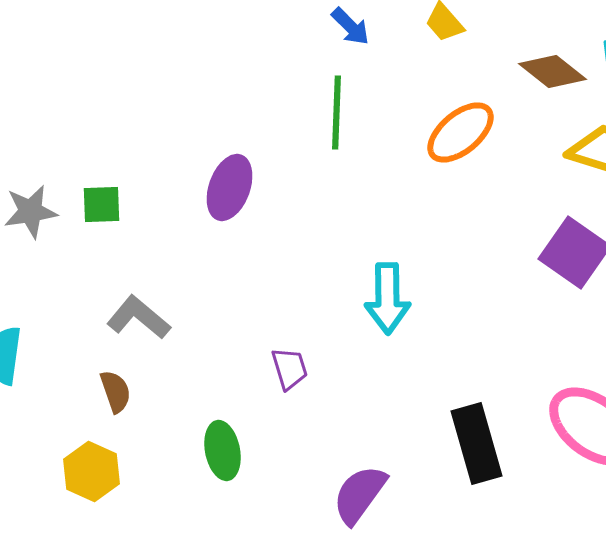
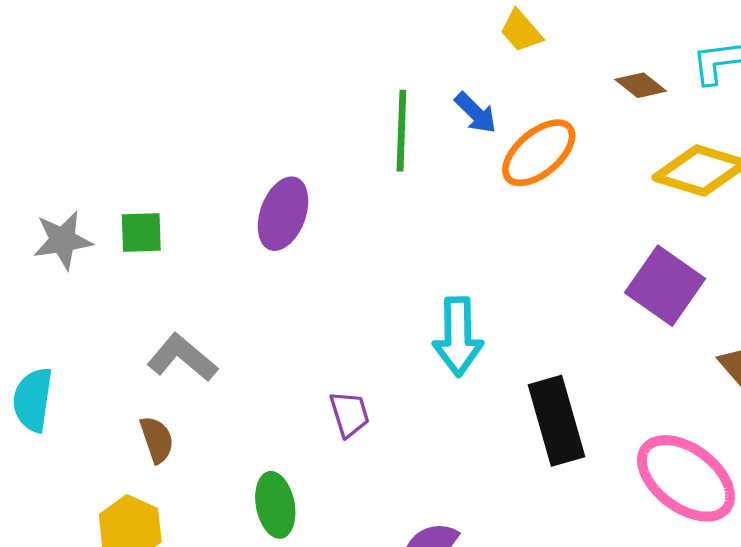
blue arrow: (350, 26) -> (476, 113), moved
brown diamond: (552, 71) -> (641, 85), size x0.7
black rectangle: (476, 443) -> (556, 421), moved

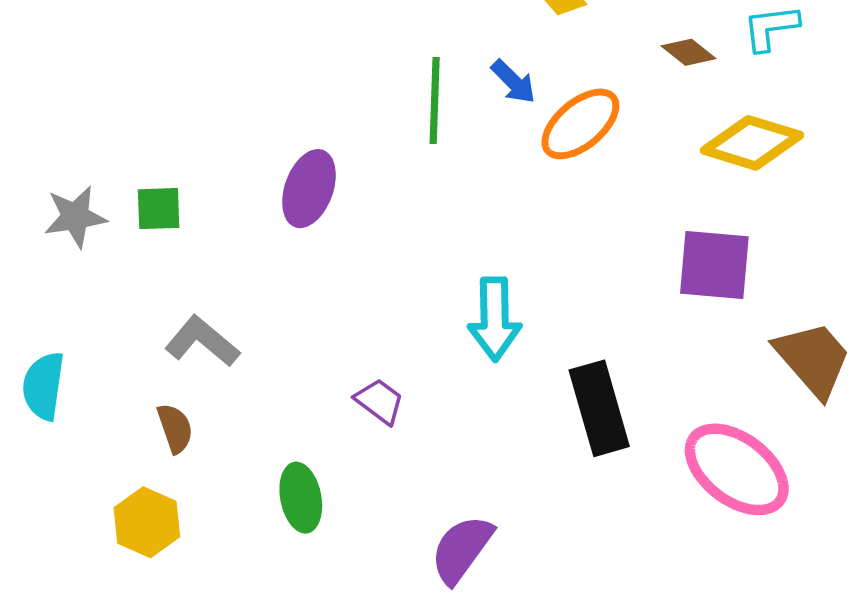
purple square: (665, 286) -> (714, 265), turned -30
purple trapezoid: (349, 414) -> (379, 401), turned -36

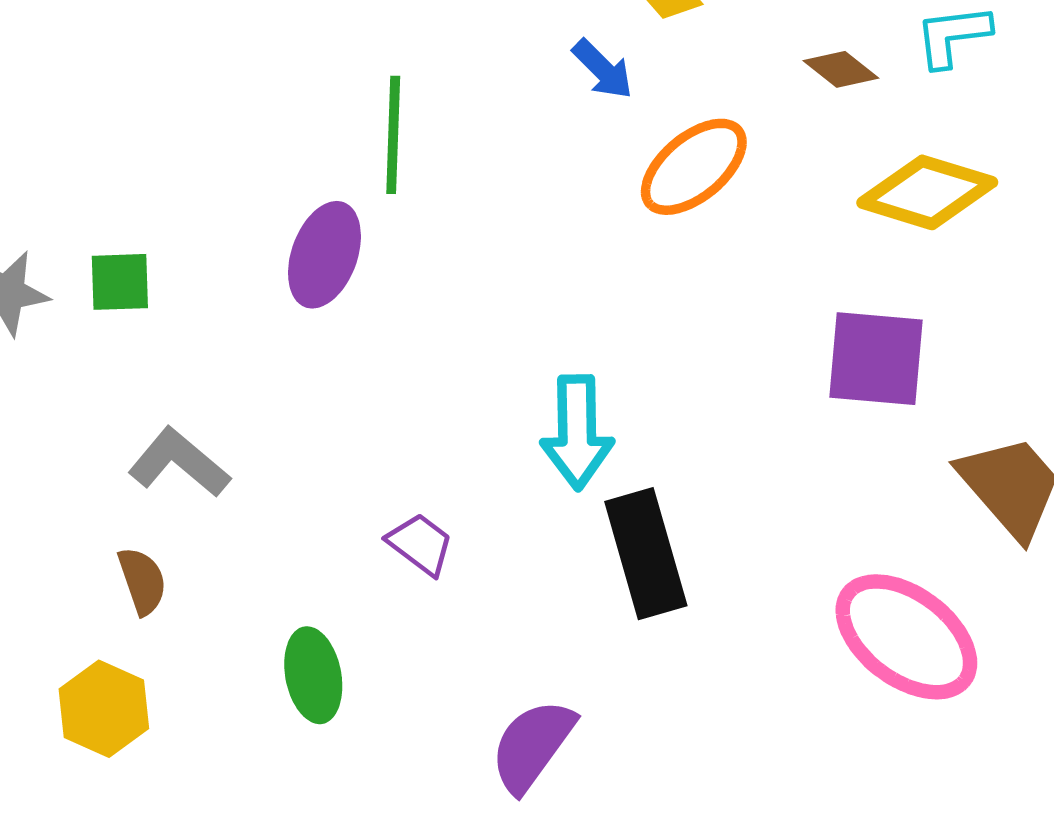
blue arrow: (513, 82) -> (603, 69), moved
green line: (435, 100) -> (393, 135), moved
black rectangle: (599, 408) -> (646, 554), moved

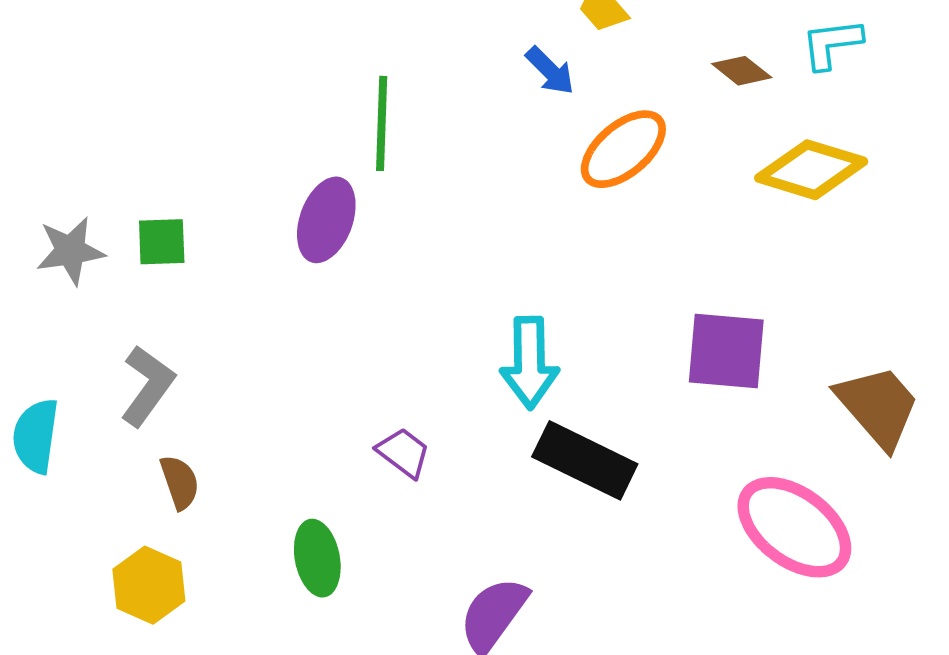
purple square: (876, 359) -> (726, 351), moved
gray L-shape: (179, 463) -> (148, 386), moved, turned 86
black rectangle: (646, 554) -> (585, 460), turned -48

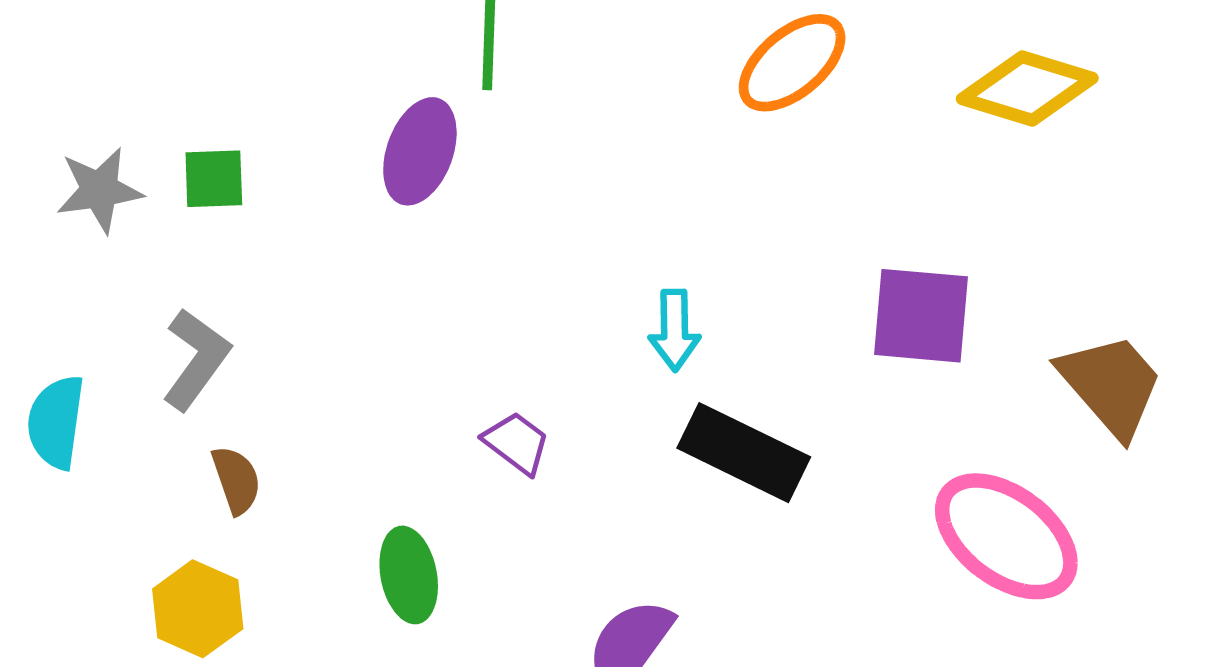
cyan arrow: (529, 363) -> (674, 330), size x0.7

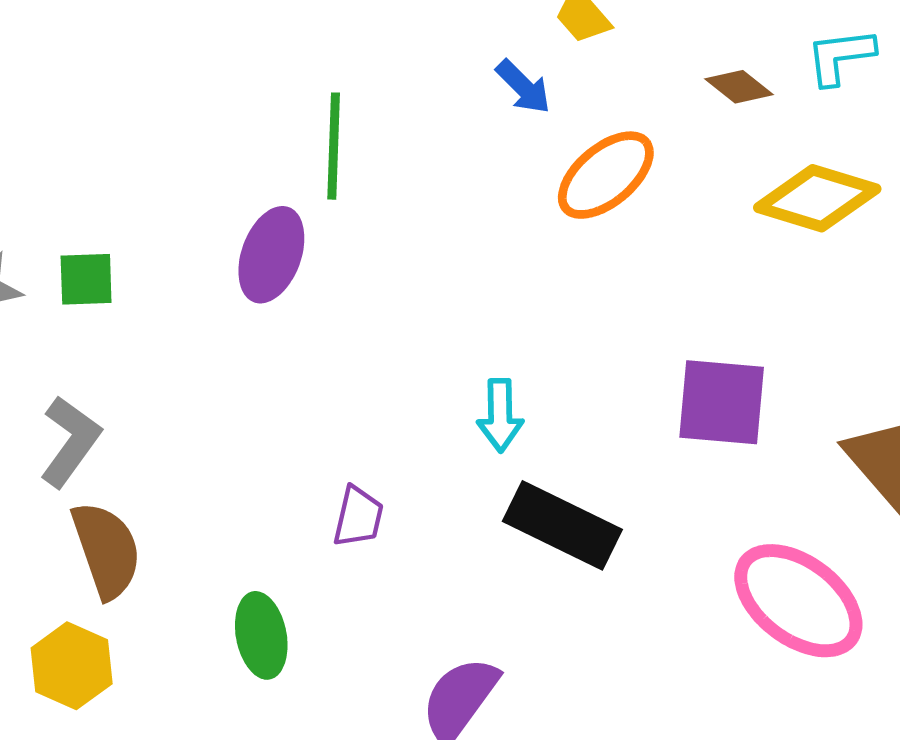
purple trapezoid: (517, 443) -> (358, 517), turned 66
brown semicircle: (236, 480) -> (106, 550), size x1.6

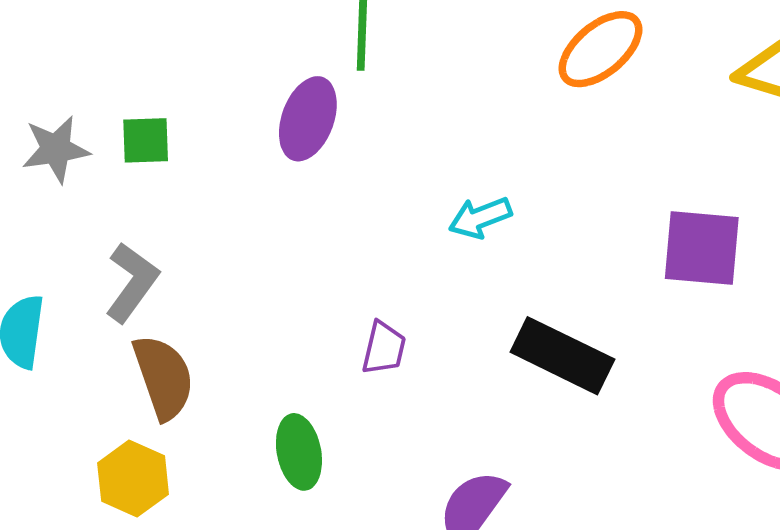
cyan arrow: (500, 415) -> (480, 218), moved, turned 70

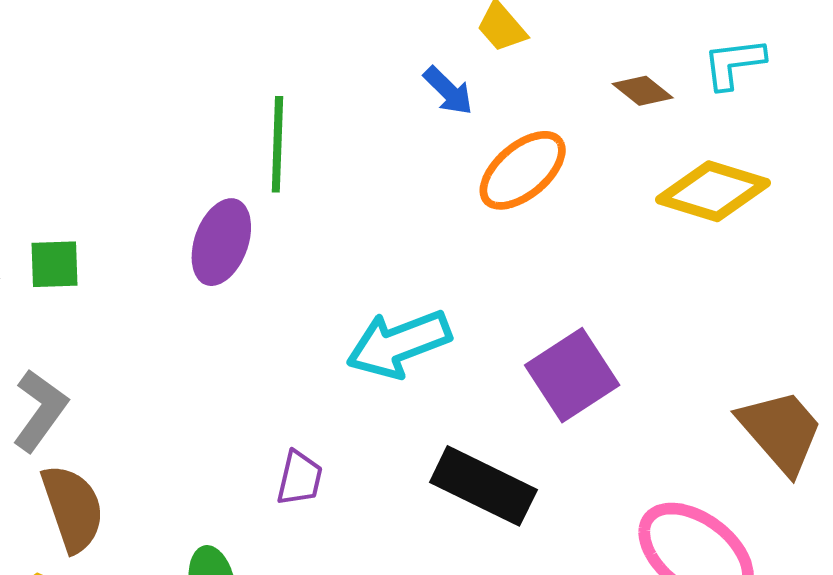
cyan arrow: (480, 218) -> (399, 344), size x1.6
purple square: (702, 248) -> (572, 375), moved, turned -38

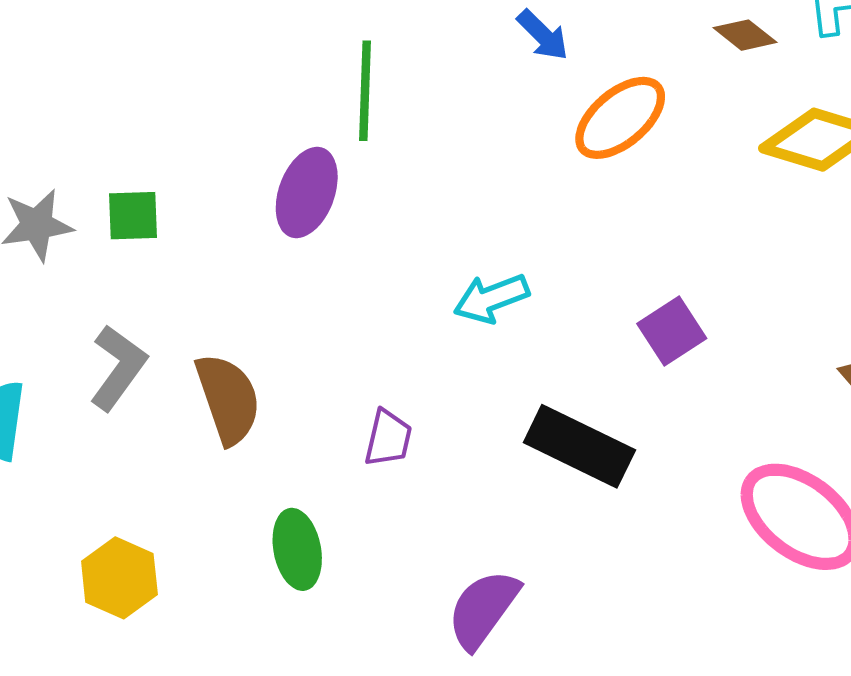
cyan arrow: (399, 344) -> (491, 298), size x0.7
purple square: (572, 375) -> (672, 331), size x0.7
brown semicircle: (73, 508) -> (228, 399), moved

